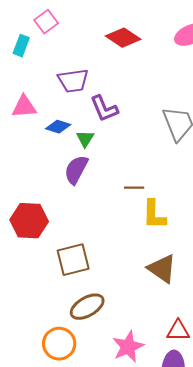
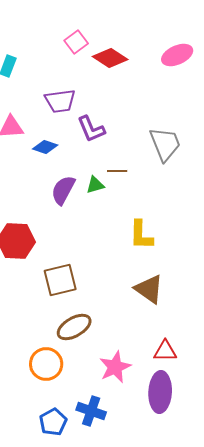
pink square: (46, 22) -> (76, 42), moved
green triangle: (85, 139) -> (95, 185), moved, turned 42
brown line: (134, 188) -> (117, 171), moved

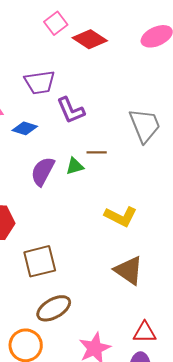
yellow L-shape: (141, 235) -> (121, 216), turned -64

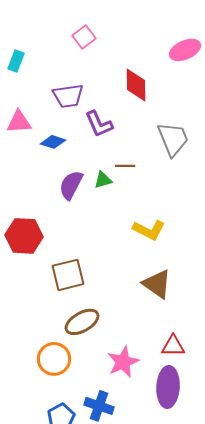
red diamond: (90, 39) -> (136, 85), moved, turned 56

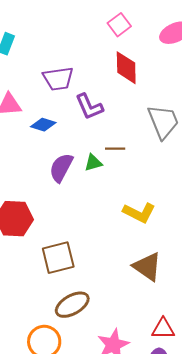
pink square: (84, 37) -> (119, 25), moved

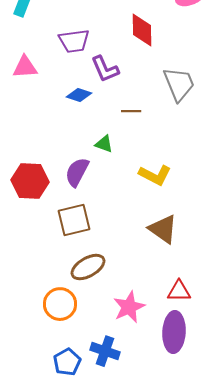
blue diamond: (43, 125) -> (79, 95), moved
green triangle: (93, 163) -> (104, 144), moved, turned 36
purple semicircle: (61, 168) -> (77, 172), moved

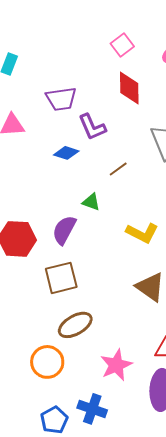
brown line: (131, 111) -> (118, 169), turned -36

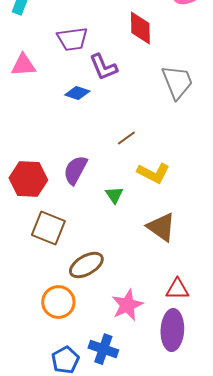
brown line: (118, 169) -> (126, 138), moved
green triangle: (91, 202) -> (114, 195), moved, turned 36
brown square: (61, 278) -> (48, 228), moved, turned 36

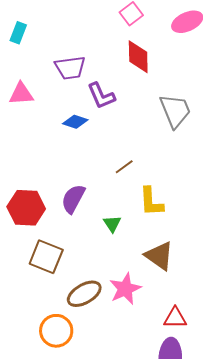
yellow L-shape: (153, 173) -> (151, 202), turned 60
pink star: (127, 305) -> (125, 289), moved

